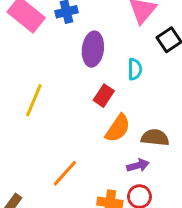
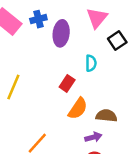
purple ellipse: (93, 49) -> (61, 33), moved

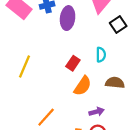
cyan semicircle: (91, 63) -> (101, 55), moved
brown semicircle: (106, 116) -> (115, 83), moved

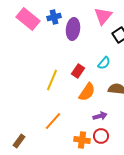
cyan semicircle: (101, 55) -> (104, 63), turned 40
yellow line: (24, 66) -> (52, 80), moved

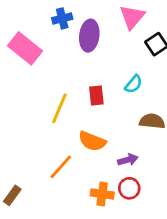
pink rectangle: (28, 19) -> (25, 48), moved
red rectangle: (78, 71) -> (96, 96), turned -40
orange semicircle: (87, 92) -> (92, 141), moved, turned 78

